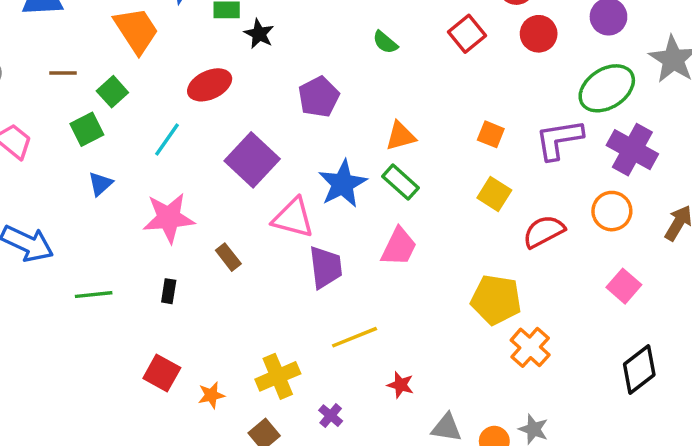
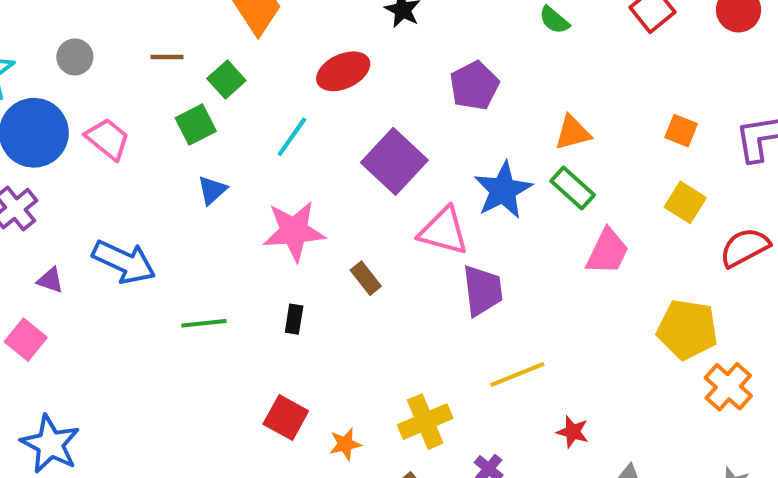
pink trapezoid: (399, 247) -> (607, 252), moved

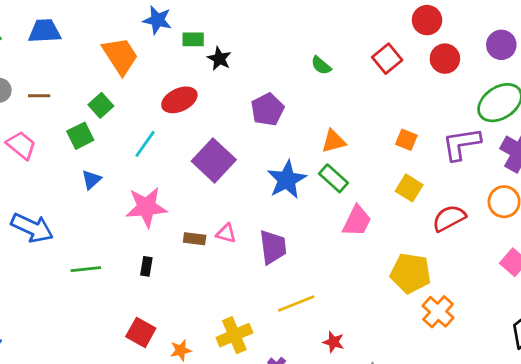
brown line: (167, 57) -> (39, 96), moved
pink triangle: (444, 231) -> (226, 233), moved, size x0.6
brown rectangle: (366, 278) -> (195, 239), turned -45

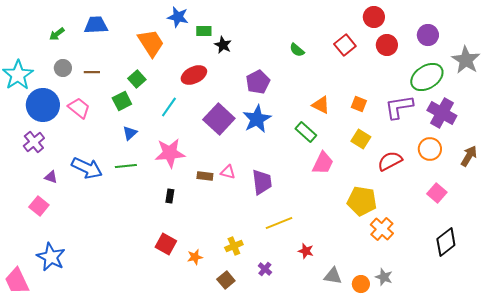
orange triangle: (333, 141) -> (321, 105), moved, turned 42
blue star: (287, 180) -> (257, 119), moved
green line: (86, 269) -> (126, 166), moved
yellow cross: (234, 335) -> (234, 246), size x0.7

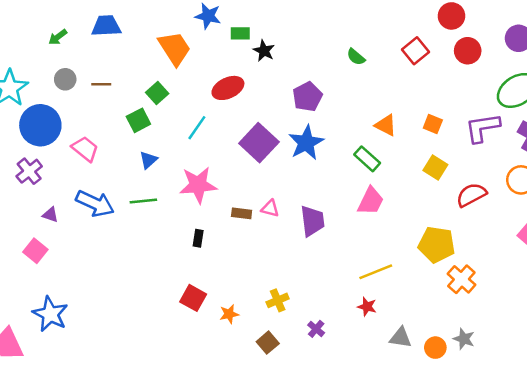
pink trapezoid: (79, 108) -> (85, 149), moved
pink trapezoid: (323, 163) -> (371, 201), moved
yellow line: (279, 223) -> (376, 272), moved

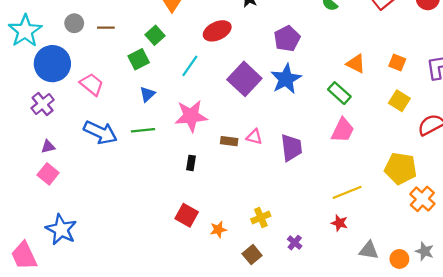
purple triangle: (50, 215) -> (48, 147), moved, turned -32

